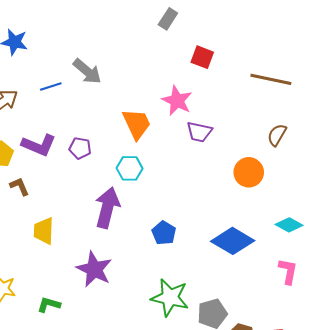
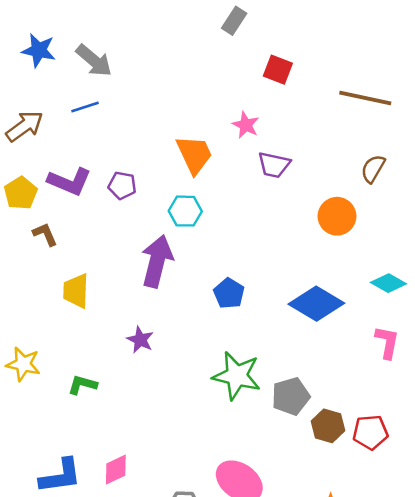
gray arrow: (87, 71) -> (94, 61), moved
pink star: (177, 101) -> (246, 125), size x0.7
purple star: (94, 269) -> (140, 340), size x0.6

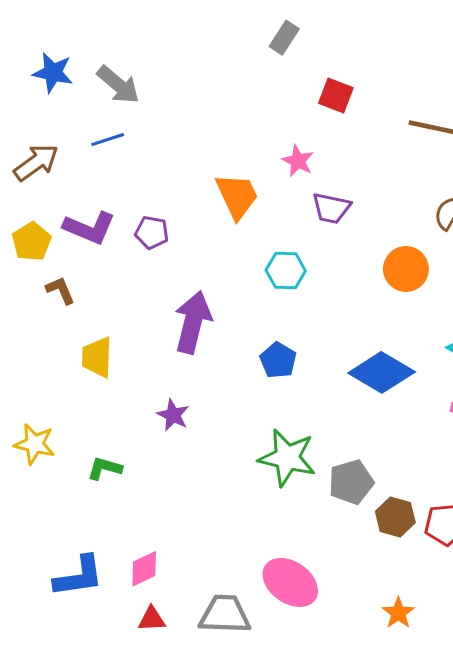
cyan hexagon: (185, 211) -> (286, 270), moved

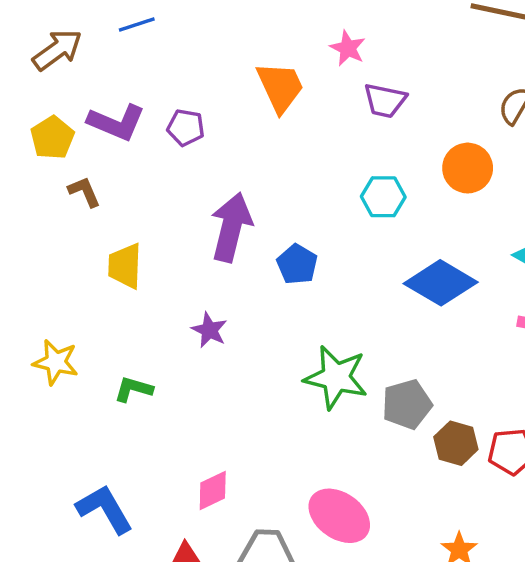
cyan hexagon: (286, 270) -> (383, 197), moved
blue pentagon: (278, 360) -> (297, 264), moved
pink diamond: (144, 569) -> (213, 490), moved
blue L-shape: (79, 576) -> (105, 509), turned -112

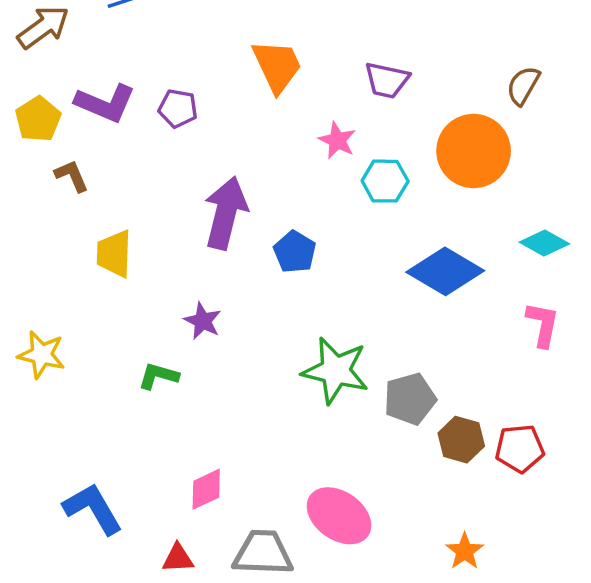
pink star: (348, 48) -> (337, 140), moved
orange circle: (468, 168) -> (474, 151), size x1.4
green L-shape: (133, 389) -> (158, 376), moved

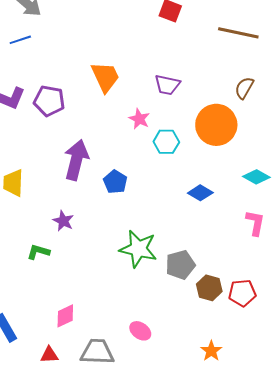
purple pentagon: (178, 108) -> (49, 101), size x1.4
blue diamond: (445, 271) -> (200, 193), size x0.6
pink ellipse: (339, 516) -> (140, 331), size x0.6

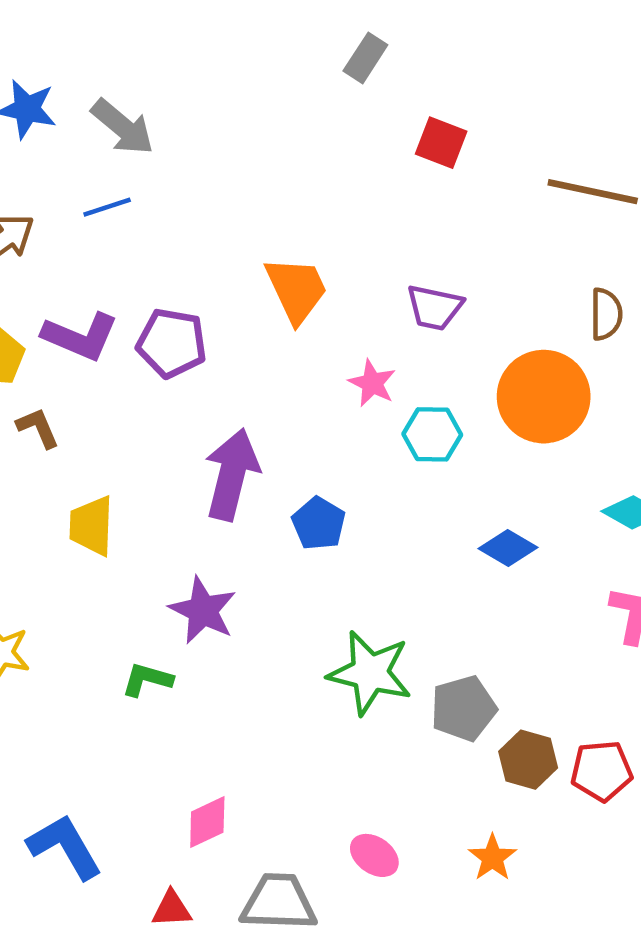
brown semicircle: (244, 88) -> (606, 314), turned 150
purple star: (63, 221) -> (203, 610), size x1.4
orange star: (211, 351) -> (492, 858), moved

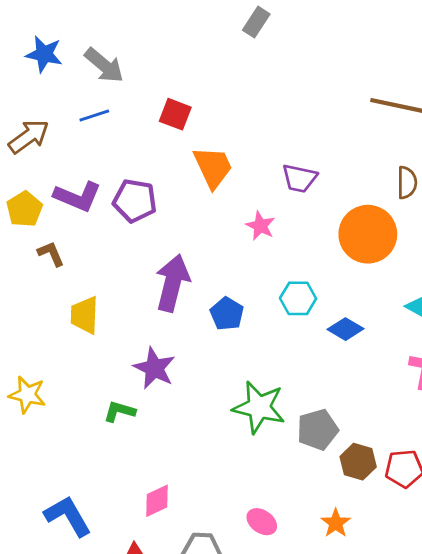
red square: (441, 143) -> (175, 114), moved
cyan hexagon: (432, 434) -> (298, 298), moved

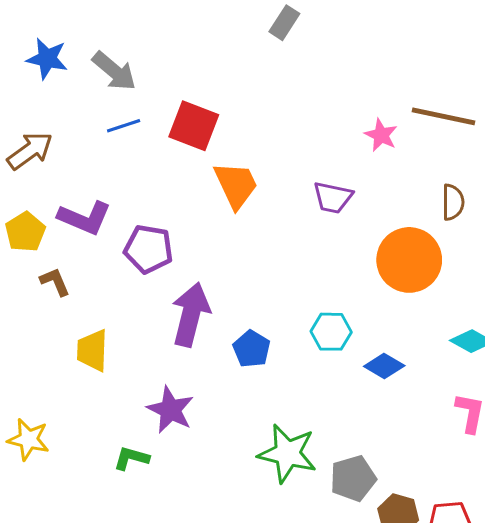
red square: (175, 114) -> (194, 126), size x1.4
blue line: (94, 116) -> (124, 126), moved
purple pentagon: (135, 201) -> (149, 249), moved
pink star: (260, 226) -> (381, 135), moved

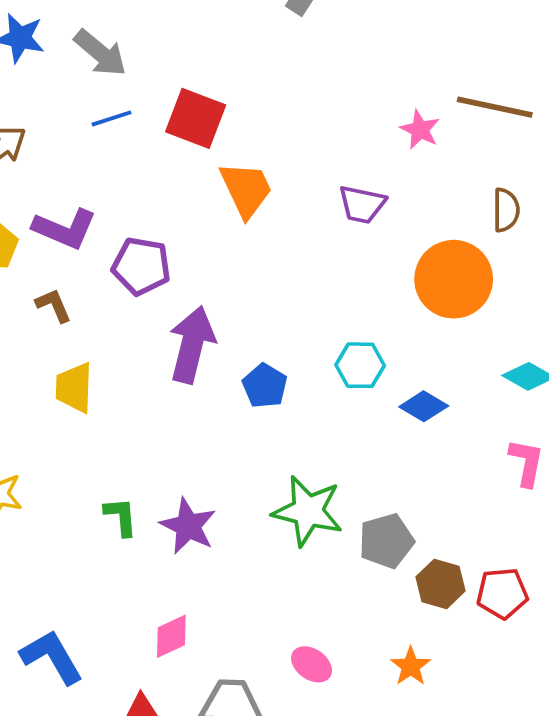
brown L-shape: (55, 282) -> (54, 305), moved
purple star: (170, 410) -> (188, 526), moved
green L-shape: (131, 458) -> (121, 517), turned 69

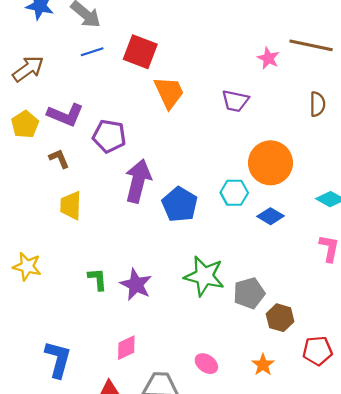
orange circle: (454, 279) -> (270, 163), moved
blue pentagon: (265, 386) -> (180, 204), size x1.4
red pentagon: (502, 593) -> (317, 351), moved
blue L-shape: (52, 657) -> (58, 359), turned 45

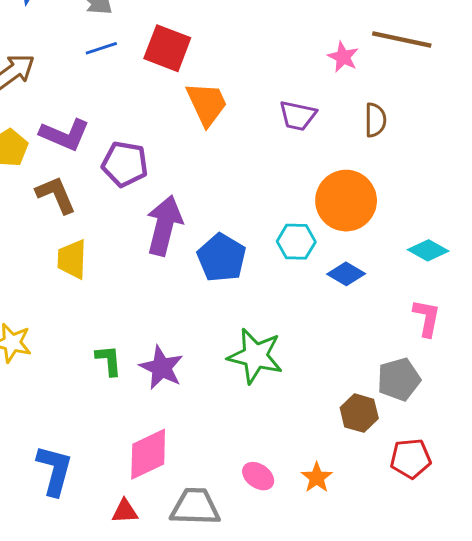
brown semicircle: (317, 104) -> (375, 120), moved
brown L-shape: (59, 159) -> (56, 195), size x1.4
gray pentagon: (249, 293) -> (399, 379), moved
pink diamond: (126, 348) -> (148, 454), size x1.5
orange star: (263, 365) -> (317, 478), moved

